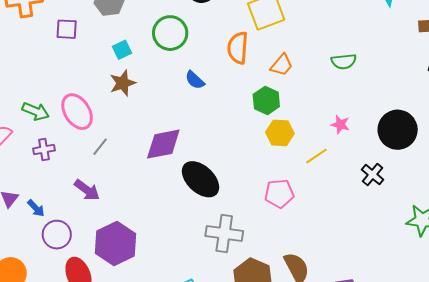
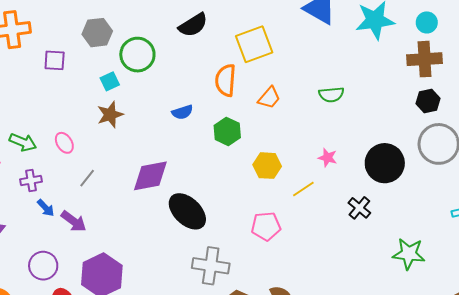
green circle: (170, 33) -> (137, 55), moved
blue semicircle: (195, 80) -> (182, 112), turned -60
green hexagon: (266, 100) -> (227, 131), moved
pink ellipse: (77, 112) -> (64, 143), size x0.6
blue arrow: (36, 208) -> (46, 208), moved

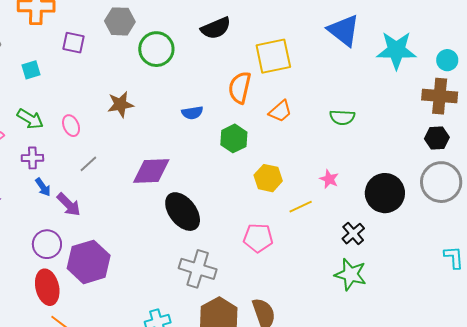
cyan square: (110, 81) -> (31, 70), moved
green star: (409, 254) -> (350, 274), moved
purple circle: (43, 266) -> (47, 244), moved

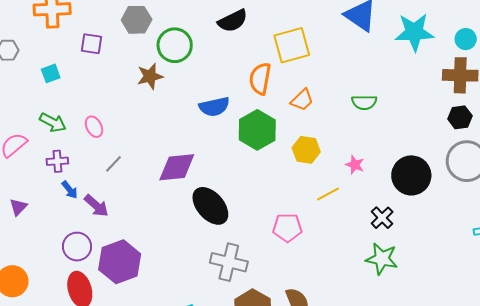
brown star: (120, 104) -> (150, 76), moved
blue semicircle: (192, 113) -> (214, 107), size x1.4
green hexagon: (234, 138) -> (257, 130), size x1.4
yellow hexagon: (268, 178) -> (306, 150), moved

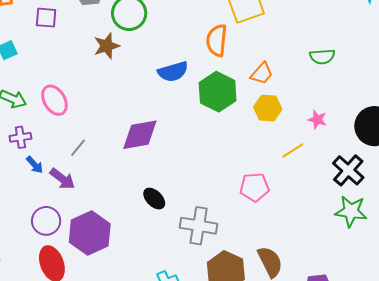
orange trapezoid: (302, 100) -> (262, 74), moved
pink ellipse: (94, 127) -> (54, 100), size x1.4
gray line: (114, 164) -> (78, 148), moved
black ellipse: (210, 206) -> (154, 199), moved, size x0.6
black cross: (382, 218) -> (348, 170), size x1.4

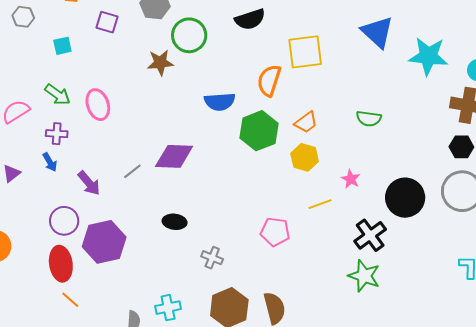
gray line: (78, 148) -> (132, 171), moved
blue arrow: (35, 165) -> (50, 162), moved
black ellipse: (154, 199) -> (175, 222), turned -50
gray cross: (199, 226) -> (212, 258), size x0.6

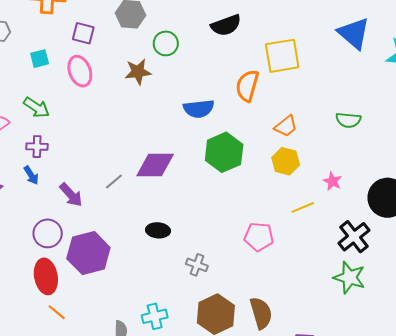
green circle: (189, 35) -> (166, 43), size x0.7
pink ellipse: (98, 105) -> (80, 71), moved
green hexagon: (259, 131) -> (224, 152), moved

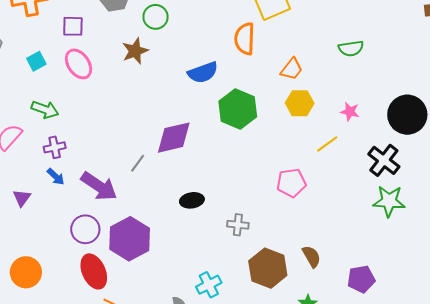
purple arrow: (71, 195) -> (99, 186), size x1.4
brown semicircle: (261, 313) -> (311, 256), size x0.7

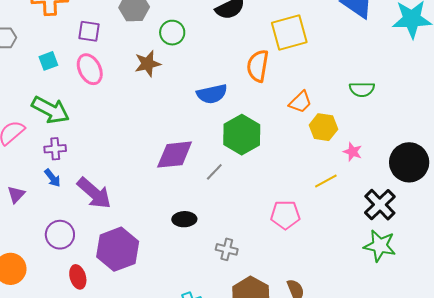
yellow hexagon: (300, 103) -> (323, 127), moved
green arrow: (45, 109) -> (50, 110), size x1.4
gray line: (138, 163) -> (214, 172), moved
purple circle: (85, 229) -> (60, 235), moved
red ellipse: (94, 271) -> (78, 277), size x0.7

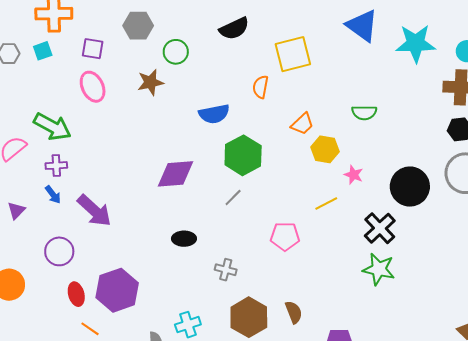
cyan square: (48, 61) -> (43, 51), moved
orange semicircle: (258, 66) -> (261, 87), size x0.7
gray line: (214, 172) -> (233, 198), moved
purple hexagon: (118, 249) -> (117, 290), moved

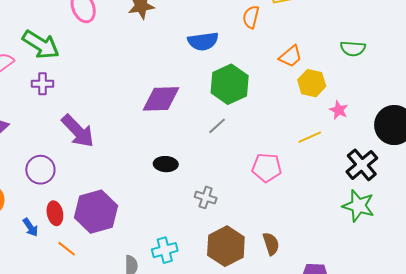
blue arrow: (53, 195) -> (30, 227), moved

